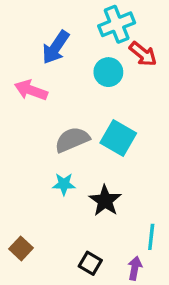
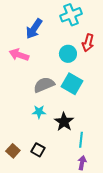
red arrow: (143, 54) -> (88, 43), moved, turned 66
cyan circle: (108, 72) -> (68, 54), moved
cyan line: (151, 237) -> (81, 140), moved
black square: (90, 263) -> (38, 150), moved

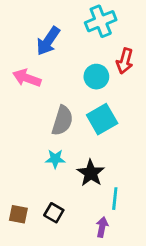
cyan square: (72, 84) -> (102, 119), turned 30
gray semicircle: (44, 85) -> (62, 121), turned 130
brown square: (13, 151) -> (18, 214), turned -32
purple arrow: (82, 163) -> (102, 227), moved

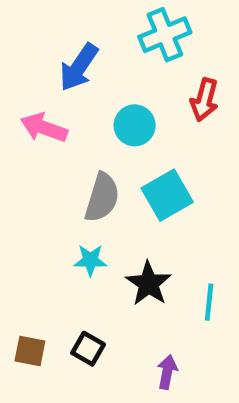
cyan circle: (96, 77) -> (135, 125), moved
cyan line: (115, 199) -> (209, 302), moved

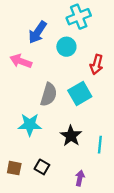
red arrow: (204, 100) -> (97, 65), moved
cyan circle: (135, 125) -> (66, 47), moved
cyan star: (90, 260) -> (30, 125), moved, size x1.5

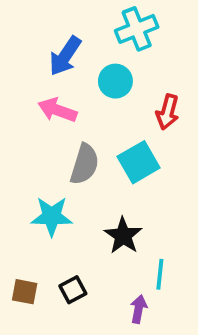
pink arrow: (21, 61) -> (57, 110), moved
cyan line: (100, 145) -> (160, 274), moved
black square: (42, 167) -> (73, 290), turned 32

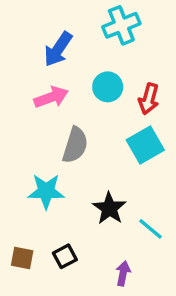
cyan circle: (115, 81) -> (108, 87), moved
pink arrow: (57, 110) -> (51, 97), turned 140
cyan square: (139, 162) -> (145, 145), moved
cyan line: (160, 274) -> (150, 229), moved, turned -56

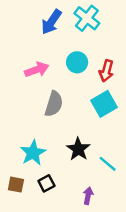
cyan cross: (121, 25) -> (87, 18), turned -30
blue arrow: (58, 49) -> (51, 22), moved
cyan star: (46, 191) -> (33, 153), moved, turned -30

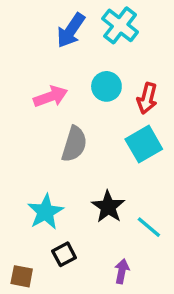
brown square: (16, 185) -> (22, 276), moved

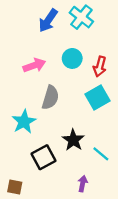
cyan star: (45, 212) -> (24, 122), moved
black square: (64, 254) -> (43, 157), moved, size x1.5

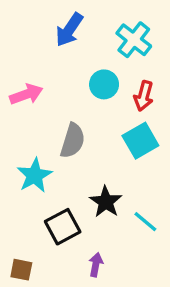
cyan cross: (81, 17) -> (134, 40), moved
pink arrow: (34, 65) -> (26, 94), moved
purple arrow: (83, 184) -> (96, 265), moved

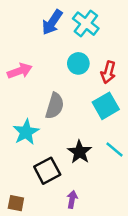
cyan cross: (134, 40) -> (86, 24), moved
cyan line: (145, 222) -> (114, 149), moved

